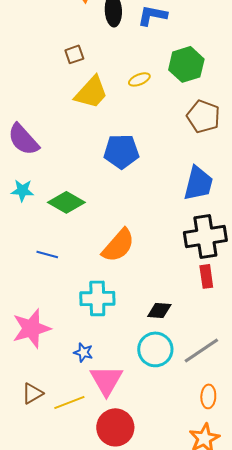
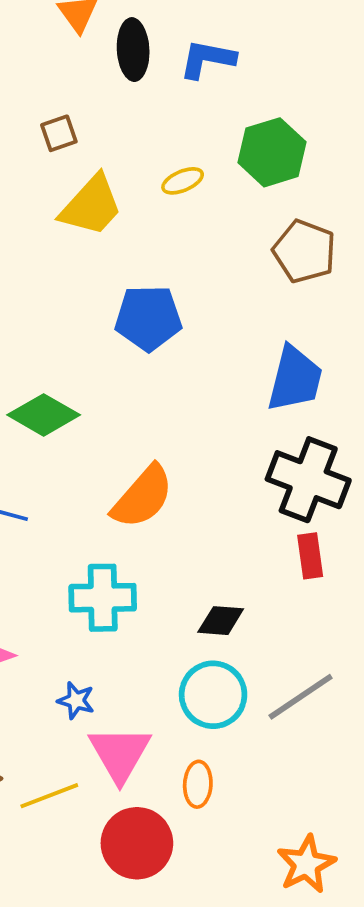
black cross: (205, 236) -> (308, 480), turned 30
orange ellipse: (208, 396) -> (198, 784), moved

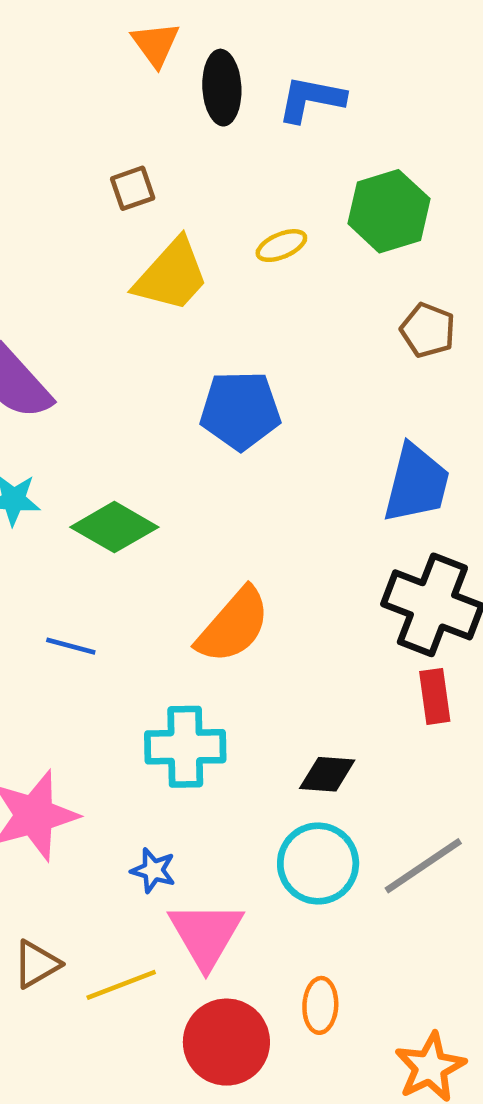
brown pentagon: (304, 251) -> (428, 330), size x0.7
orange ellipse: (198, 784) -> (320, 1005), moved

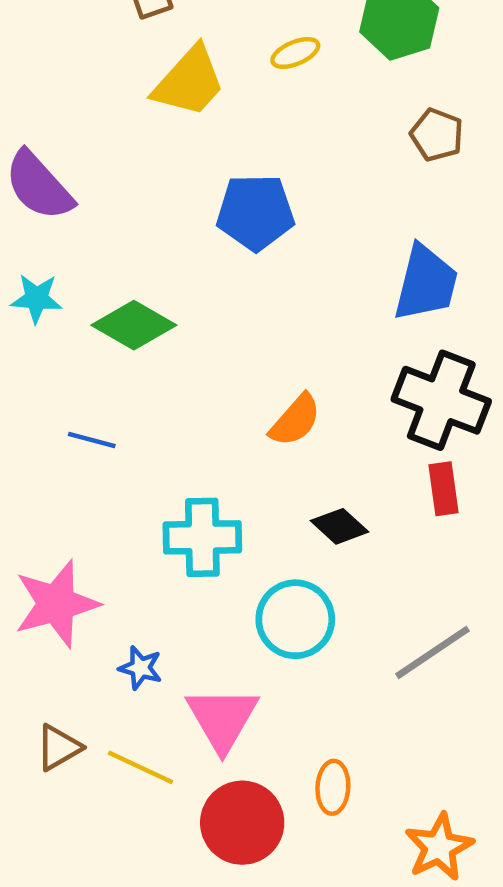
orange semicircle: (233, 625) -> (295, 420), moved, size x0.7
black diamond: (327, 774) -> (340, 526), moved, turned 38
cyan circle: (318, 864) -> (295, 619), moved
blue star: (153, 870) -> (140, 668), moved
yellow line: (121, 985) -> (140, 767), turned 46

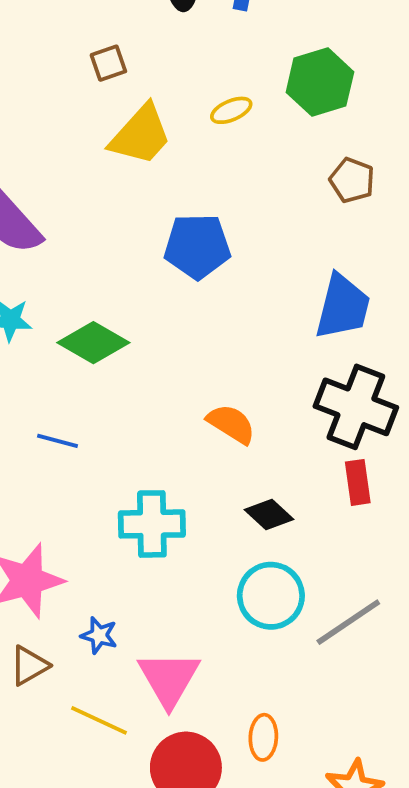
orange semicircle: (295, 420) -> (231, 424), turned -99
cyan circle: (295, 619) -> (271, 596), moved
brown triangle: (59, 747) -> (29, 666), moved

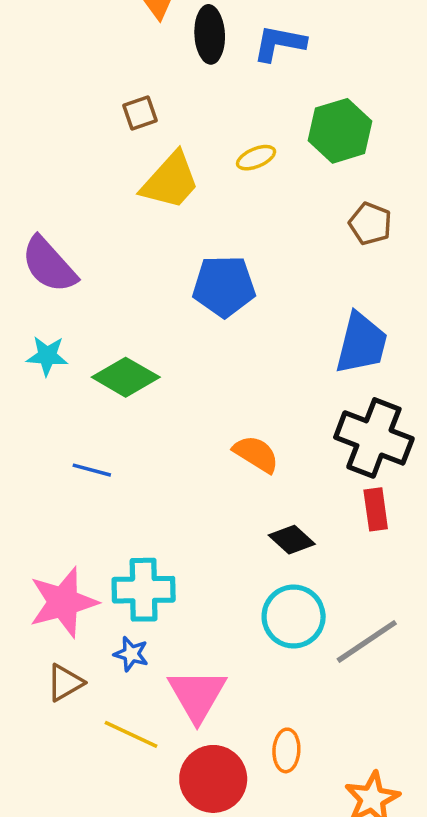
cyan cross: (152, 524) -> (144, 590), moved

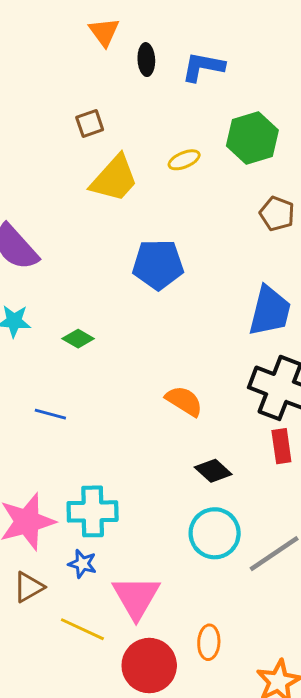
black ellipse: (210, 34) -> (146, 60), size x0.7
green diamond: (126, 377) -> (78, 339), size x0.6

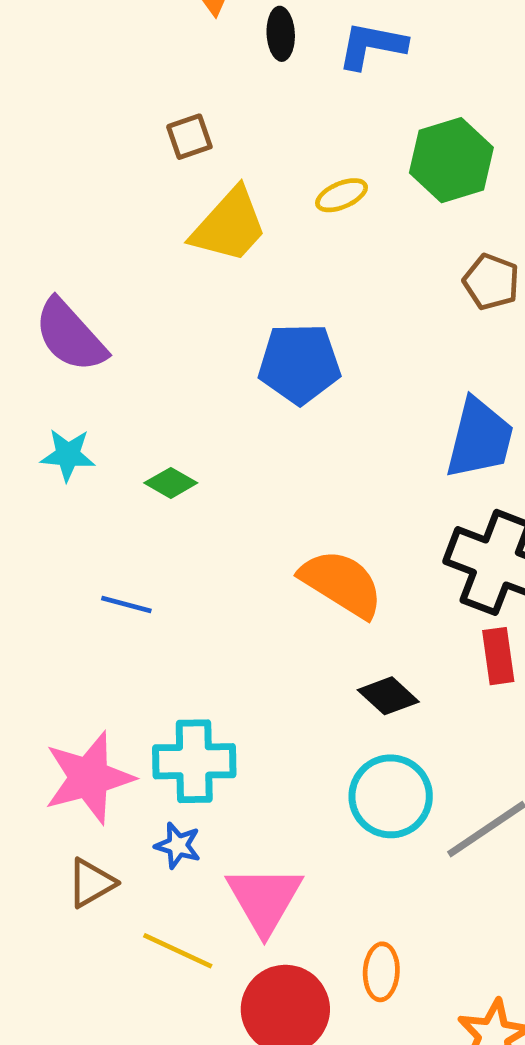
orange semicircle: (184, 401) -> (342, 584), size x1.4

